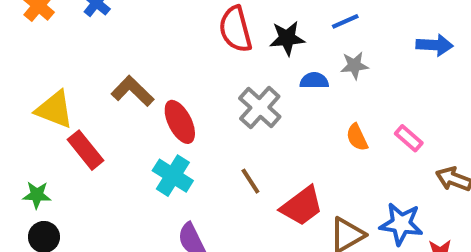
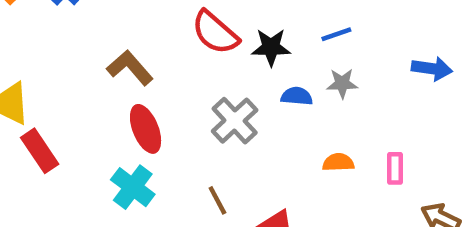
red semicircle: (235, 29) -> (215, 33), turned -39
brown L-shape: (133, 91) -> (130, 68), moved
orange semicircle: (357, 137) -> (338, 162), turned 108
pink rectangle: (409, 138) -> (395, 168), turned 44

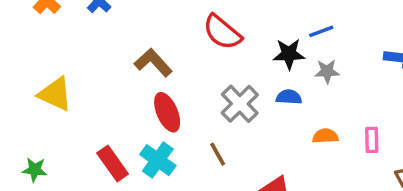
black star: (271, 47) -> (289, 54), moved
blue semicircle: (297, 96) -> (289, 97), moved
red rectangle: (40, 151) -> (113, 164), moved
brown line: (217, 200) -> (218, 154), moved

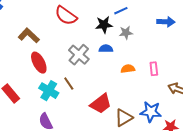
cyan cross: (158, 160) -> (49, 91), moved

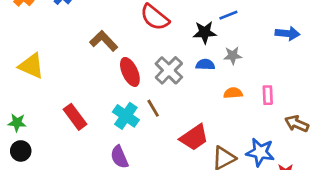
gray star: (126, 33) -> (233, 55), moved
red ellipse: (39, 63) -> (130, 72), moved

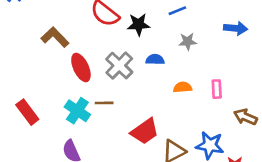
black star: (205, 32) -> (138, 24), moved
gray star: (233, 55) -> (188, 42), moved
brown line: (153, 108) -> (104, 103), turned -60

